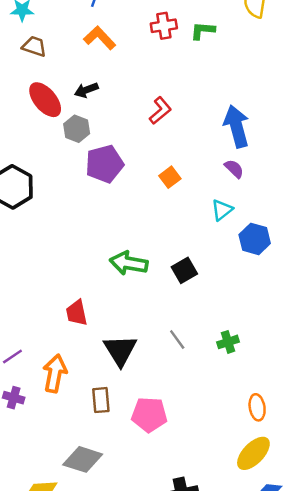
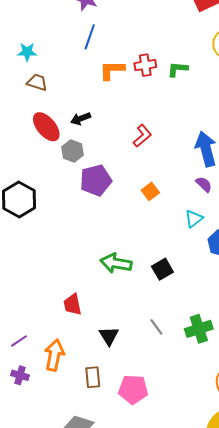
orange L-shape: (100, 38) -> (112, 70), moved, turned -48
green cross: (228, 342) -> (199, 329), size x1.5
black triangle: (120, 350) -> (109, 336), size x0.7

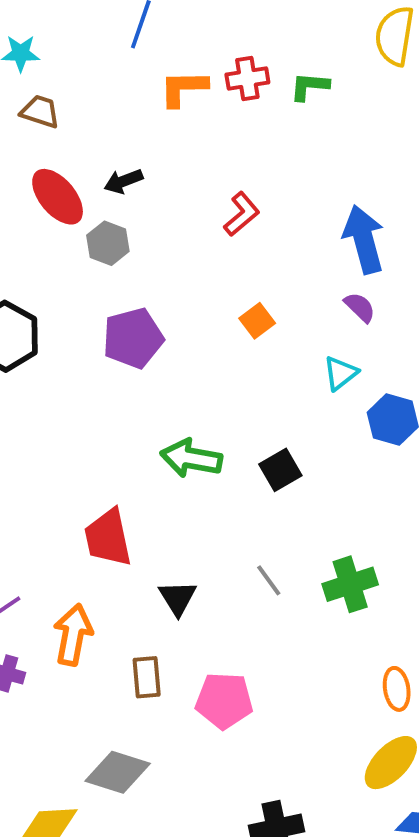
purple pentagon: (96, 180) -> (133, 338), moved
red trapezoid: (73, 305) -> (108, 538), size x1.4

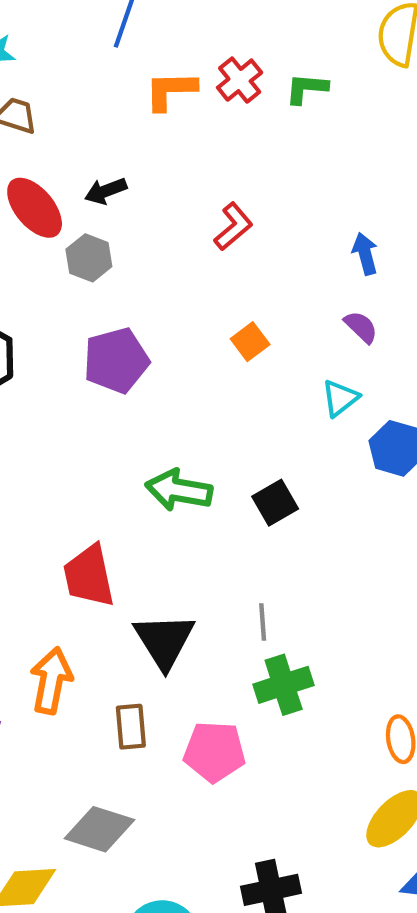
red cross: (247, 79) -> (240, 80), turned -30
blue arrow: (364, 239) -> (365, 254), size x0.6
gray line: (269, 580) -> (263, 622), turned 32
green cross: (350, 584) -> (284, 685), moved
black triangle: (178, 598) -> (164, 641), size x1.5

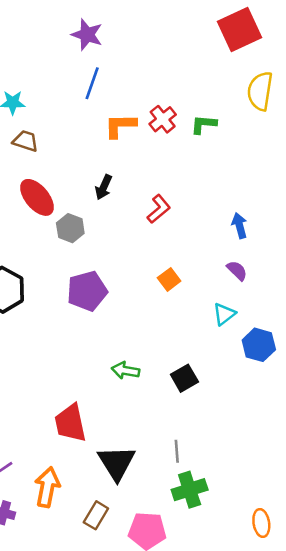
black arrow: (106, 191) -> (104, 187), moved, turned -45
green arrow: (179, 490) -> (125, 370), size x0.7
brown rectangle: (131, 727) -> (96, 515), turned 36

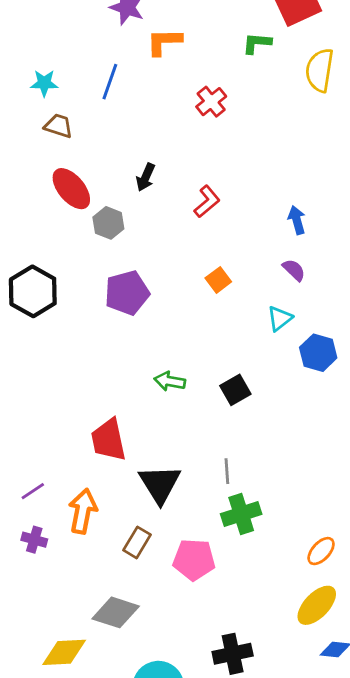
blue line: (92, 83) -> (110, 82), moved
green L-shape: (204, 124) -> (257, 43), moved
orange L-shape: (120, 126) -> (164, 42), moved
orange ellipse: (261, 523) -> (321, 551), turned 52

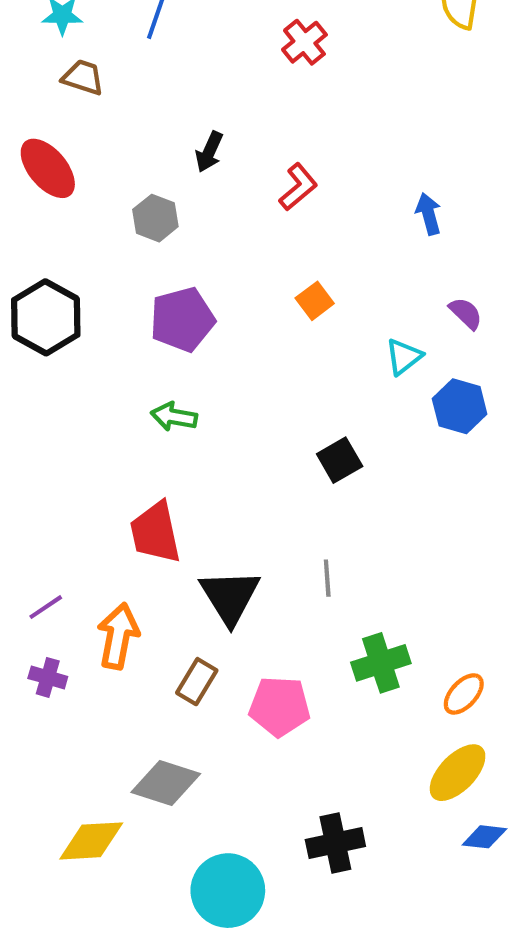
red ellipse: (71, 189) -> (48, 168), moved
purple semicircle: (294, 270) -> (466, 313), moved
green arrow: (170, 381) -> (174, 417), moved
green cross: (241, 514) -> (381, 663), moved

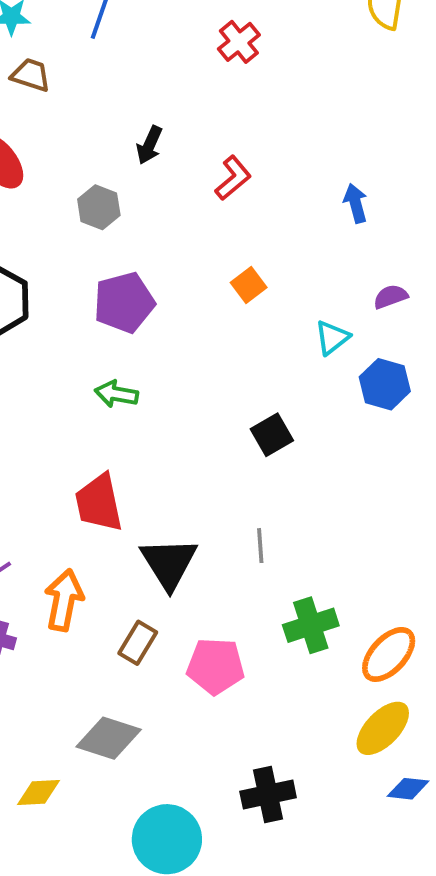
purple semicircle: (466, 313) -> (391, 297), turned -64
orange ellipse: (464, 694) -> (389, 654), size x1.4
yellow diamond: (91, 841) -> (39, 793), size x0.7

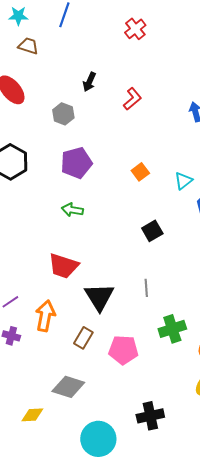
orange square: (249, 285) -> (140, 172), moved
red trapezoid: (99, 503) -> (63, 266), turned -60

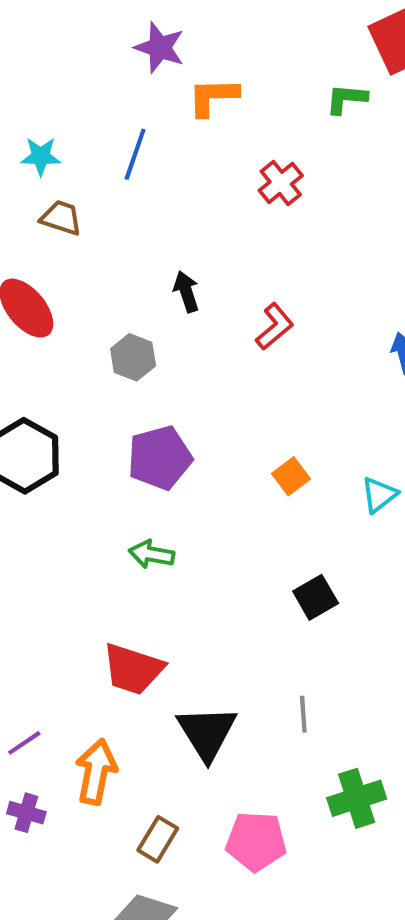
black arrow: (89, 82) -> (186, 292), turned 138
brown rectangle: (83, 338) -> (158, 839), moved

